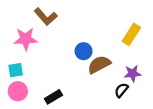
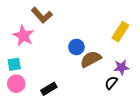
pink star: (26, 39) -> (23, 36), turned 30

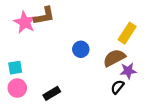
brown L-shape: (42, 15) -> (44, 16), turned -60
pink star: (23, 36) -> (25, 22), moved
brown semicircle: (91, 59) -> (114, 58), moved

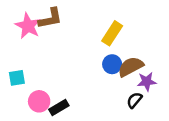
yellow rectangle: (127, 33) -> (112, 33), moved
blue circle: (81, 49) -> (112, 64), moved
pink circle: (17, 88) -> (39, 101), moved

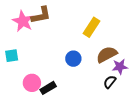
blue circle: (112, 64) -> (73, 59), moved
cyan square: (17, 78) -> (12, 56), moved

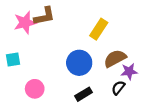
pink star: (23, 21) -> (25, 23), turned 30
blue circle: (73, 59) -> (79, 63), size x1.5
black rectangle: (48, 88) -> (84, 94), moved

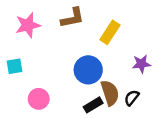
brown L-shape: (44, 16) -> (72, 18), moved
brown semicircle: (115, 58) -> (110, 93), moved, turned 100
purple star: (129, 71) -> (141, 64), moved

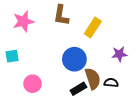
brown L-shape: (72, 18) -> (61, 15), turned 110
black semicircle: (132, 98) -> (111, 83), turned 56

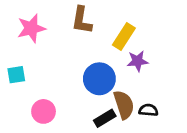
purple star: (119, 54) -> (138, 61), moved

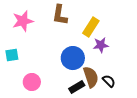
black semicircle: (148, 110) -> (109, 81), turned 40

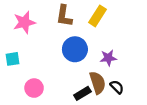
yellow rectangle: (91, 27) -> (98, 16), moved
purple star: (101, 45) -> (108, 58), moved
blue circle: (73, 58) -> (75, 49), moved

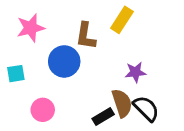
brown L-shape: (64, 16) -> (86, 36), moved
blue circle: (75, 49) -> (64, 61), moved
black semicircle: (117, 87) -> (146, 108), size x1.5

